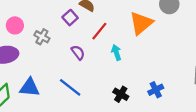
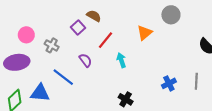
orange triangle: (141, 23) -> (145, 33), size x0.7
blue line: (70, 87) -> (63, 77), moved
blue cross: (156, 90) -> (169, 83), moved

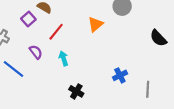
cyan arrow: (121, 60) -> (64, 58), moved
gray line: (196, 81) -> (148, 89), moved

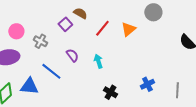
red line: (56, 32) -> (102, 28), moved
blue cross: (120, 75) -> (147, 84), moved

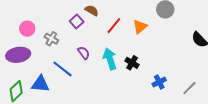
cyan arrow: (98, 61) -> (110, 59), size x1.5
gray line: (177, 90) -> (189, 88), turned 42
black cross: (110, 92) -> (132, 63), moved

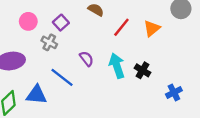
purple square: (77, 22) -> (61, 23), moved
pink circle: (27, 29) -> (28, 21), moved

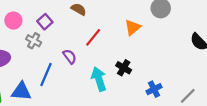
red line: (121, 27) -> (93, 37), moved
cyan arrow: (117, 66) -> (99, 79), moved
blue line: (62, 77) -> (46, 75), turned 75

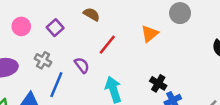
gray cross: (34, 41) -> (43, 60), moved
black cross: (124, 68) -> (158, 83), moved

